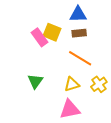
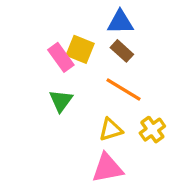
brown rectangle: (79, 33) -> (122, 51), turned 48
green triangle: (35, 81) -> (61, 101), moved

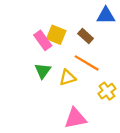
blue triangle: (120, 22) -> (106, 16), moved
yellow triangle: (111, 130) -> (68, 78), moved

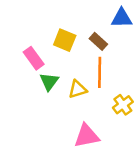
pink rectangle: (43, 40) -> (34, 58), moved
orange line: (87, 63) -> (100, 72), turned 60

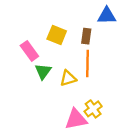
brown rectangle: (98, 41) -> (86, 36), turned 56
yellow cross: (123, 105) -> (93, 109), moved

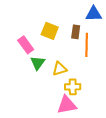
orange line: (87, 63) -> (87, 45), moved
yellow cross: (93, 109) -> (73, 87), moved, turned 35

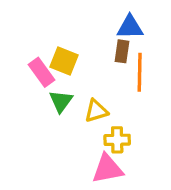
blue triangle: (94, 14) -> (130, 27), moved
yellow square: (50, 31) -> (64, 61), moved

